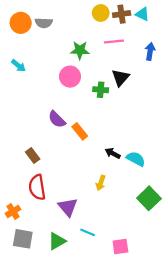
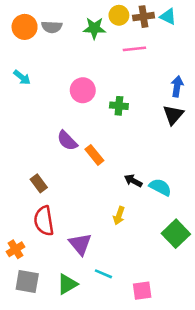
green star: (80, 50) -> (94, 28), moved
blue arrow: (150, 51) -> (177, 86), moved
black triangle: (120, 78) -> (173, 115), moved

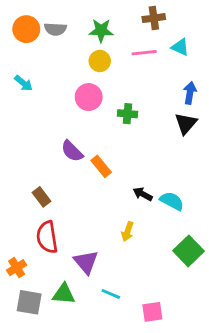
yellow circle: (119, 15) -> (100, 61), moved
cyan triangle: (168, 17) -> (180, 47), moved
green triangle: (67, 284) -> (64, 294), moved, turned 35

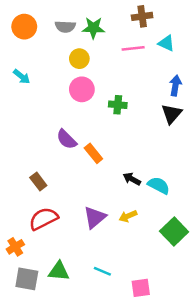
gray semicircle: (55, 29) -> (65, 27), moved
yellow circle: (100, 61) -> (79, 59), moved
yellow arrow: (127, 232) -> (128, 216), moved, turned 48
red semicircle: (47, 237) -> (43, 219), turned 72
purple triangle: (86, 262) -> (95, 217), moved, turned 30

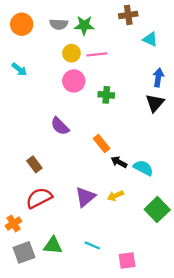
pink line: (133, 48) -> (97, 54), moved
orange rectangle: (93, 153) -> (102, 144), moved
gray square: (27, 279) -> (24, 252), turned -30

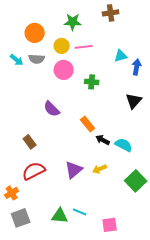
orange circle: (22, 24) -> (35, 33), moved
gray semicircle: (59, 24) -> (37, 59), moved
cyan triangle: (150, 39) -> (121, 56), moved, turned -40
black triangle: (155, 103) -> (134, 101), moved
green triangle: (53, 245) -> (60, 216), moved

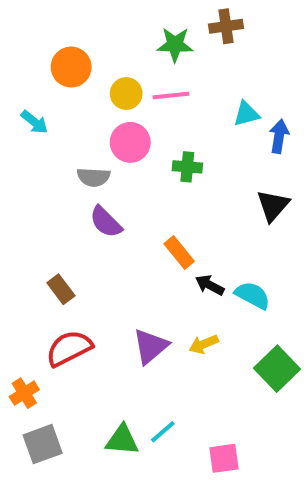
green star: (73, 22) -> (175, 45), moved
gray semicircle: (37, 59) -> (94, 177), moved
cyan line: (80, 212) -> (163, 432), turned -64

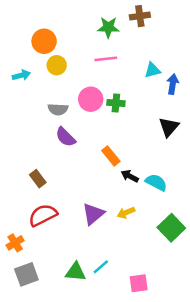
yellow circle: (126, 94) -> (57, 65), moved
cyan arrow: (34, 122) -> (21, 75), turned -54
pink circle: (130, 142) -> (91, 99), moved

